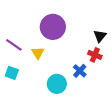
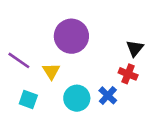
cyan square: (12, 73) -> (28, 100), moved
cyan circle: (57, 84) -> (77, 98), moved

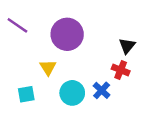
purple line: (19, 60) -> (17, 25), moved
cyan square: (28, 100) -> (26, 94), turned -30

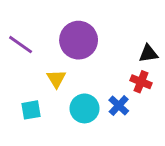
purple line: (17, 25) -> (21, 45), moved
black triangle: (127, 46) -> (148, 53), turned 42

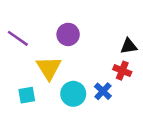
purple circle: (79, 40) -> (68, 34), size x0.7
yellow triangle: (56, 79) -> (49, 68), size x1.5

